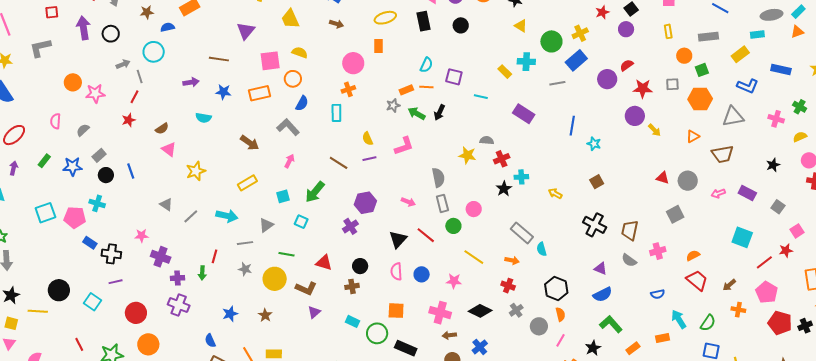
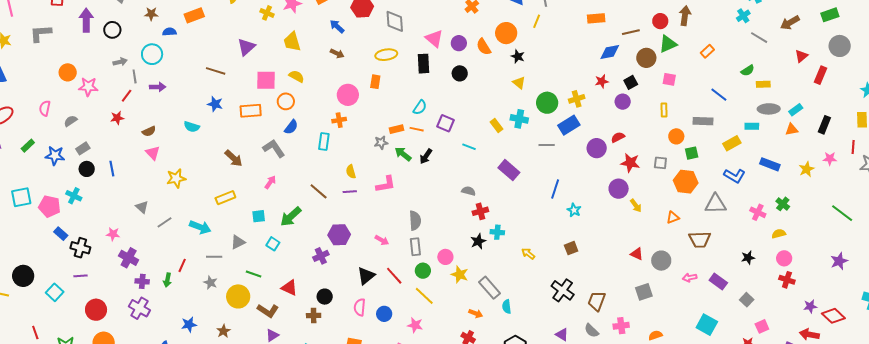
purple arrow: (191, 82) -> (158, 87), moved
yellow star: (467, 155) -> (460, 275), moved
yellow line: (474, 257) -> (424, 296), moved

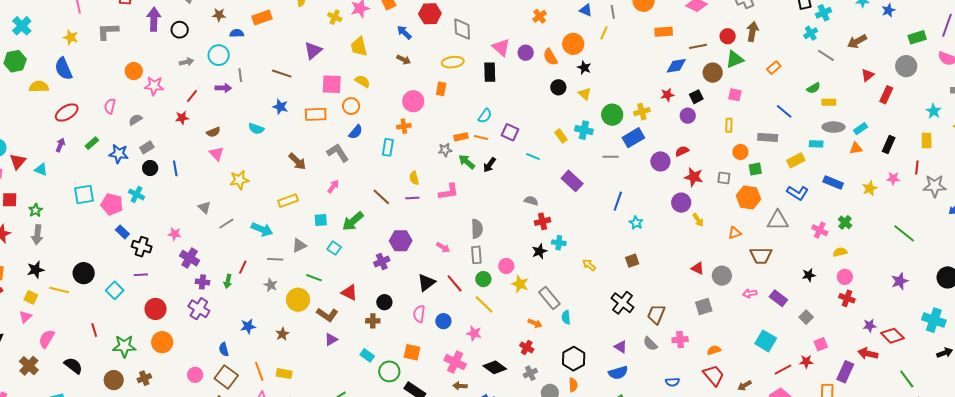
green rectangle: (830, 15) -> (917, 37), moved
black circle: (460, 73) -> (558, 87), moved
gray line: (135, 76) -> (240, 75), moved

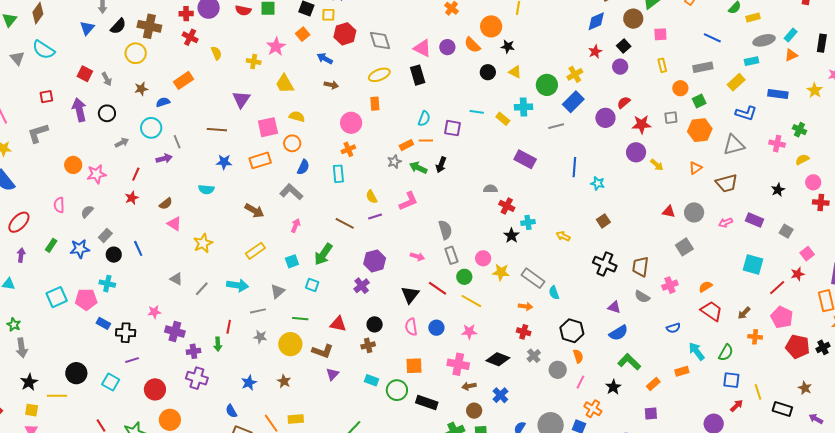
cyan line: (533, 157) -> (477, 112), moved
red cross: (542, 221) -> (507, 206), turned -35

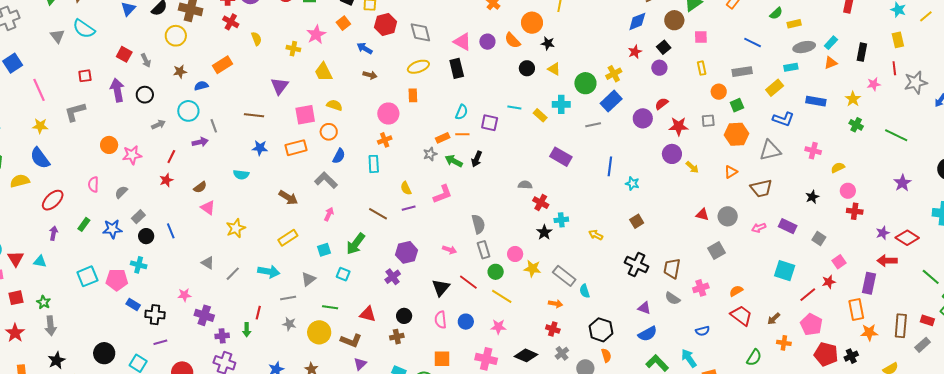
green cross: (799, 130) -> (856, 125), moved
cyan arrow: (696, 351) -> (689, 358), moved

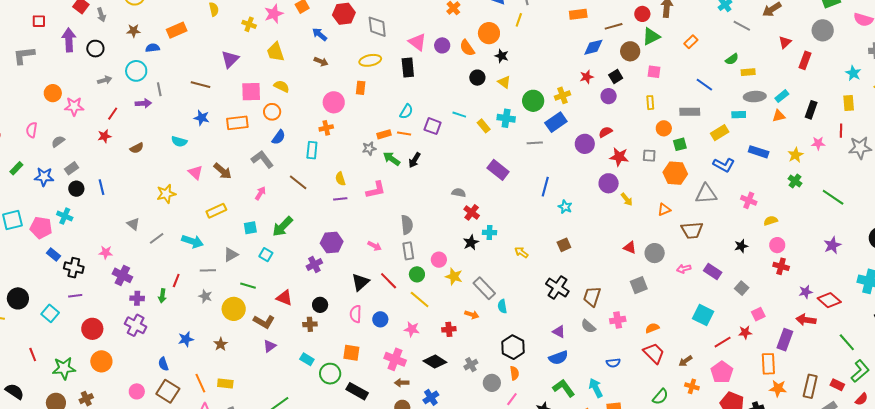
pink triangle: (208, 208) -> (195, 172), moved
brown line: (378, 214) -> (298, 182), moved
red cross: (553, 329) -> (449, 329), moved, turned -32

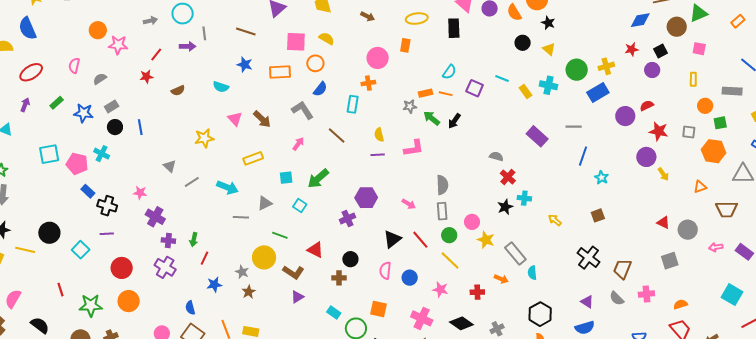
gray line: (535, 143) -> (574, 127), moved
red line: (176, 281) -> (204, 258), moved
gray star: (205, 296) -> (242, 272), moved

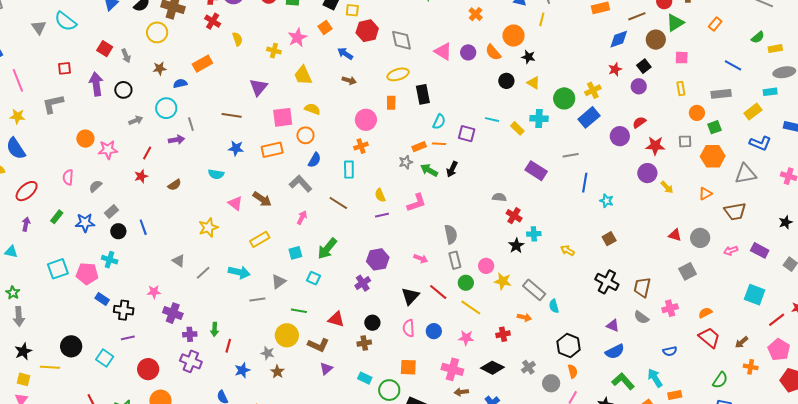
black rectangle: (454, 28) -> (423, 94), moved

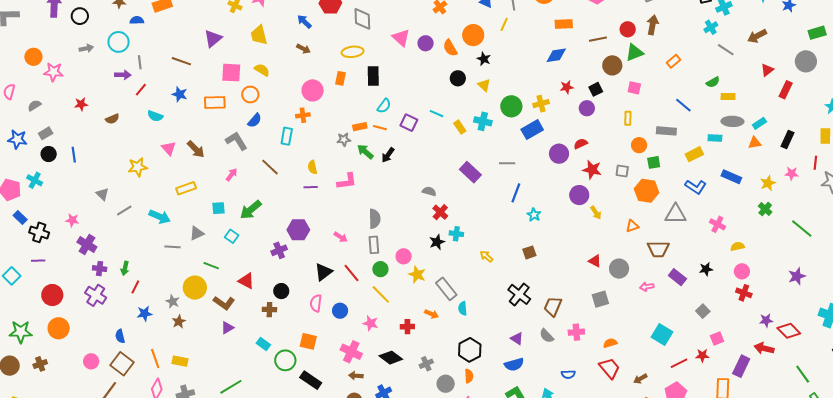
blue diamond: (619, 39) -> (556, 55), moved
red line: (147, 153) -> (141, 90), moved
purple rectangle: (760, 250) -> (677, 277), moved

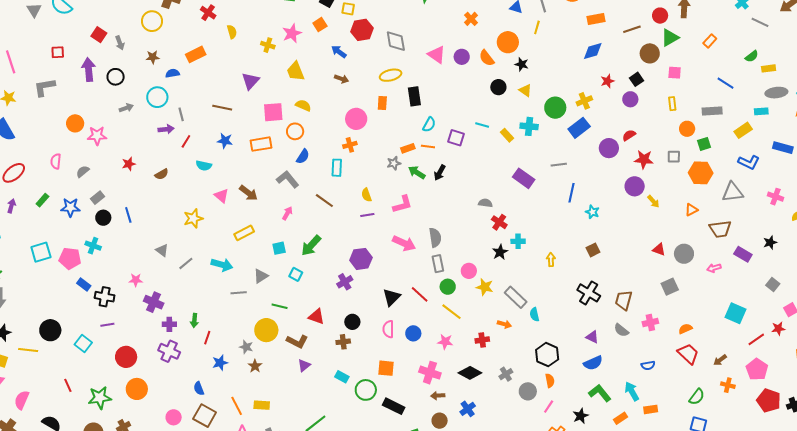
pink arrow: (341, 237) -> (404, 243), moved, size x1.6
yellow arrow: (486, 256) -> (551, 260), turned 56

